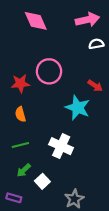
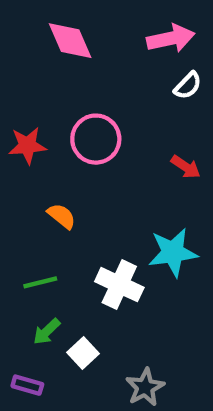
white semicircle: (96, 44) -> (188, 86), turned 144
red star: (20, 83) -> (27, 145), moved
cyan star: (78, 108) -> (173, 252), moved, turned -30
orange semicircle: (20, 114) -> (62, 216), moved, turned 144

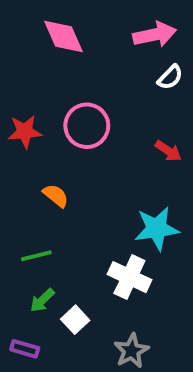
white cross: (119, 285) -> (129, 277), moved

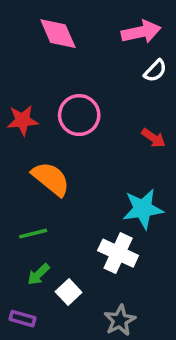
orange semicircle: (56, 196) -> (51, 179), size x1.6

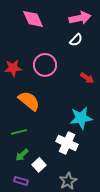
white semicircle: (155, 71) -> (76, 40), moved
purple rectangle: (23, 319) -> (21, 181), moved

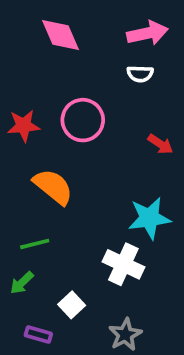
white semicircle: (76, 40) -> (140, 74), turned 48
green arrow: (22, 155) -> (22, 283), moved

